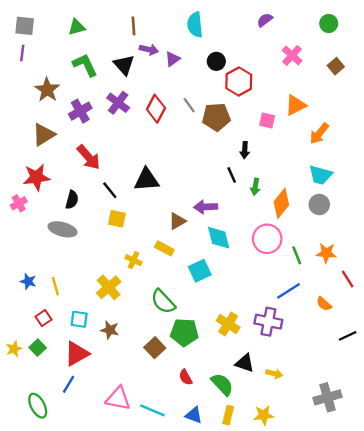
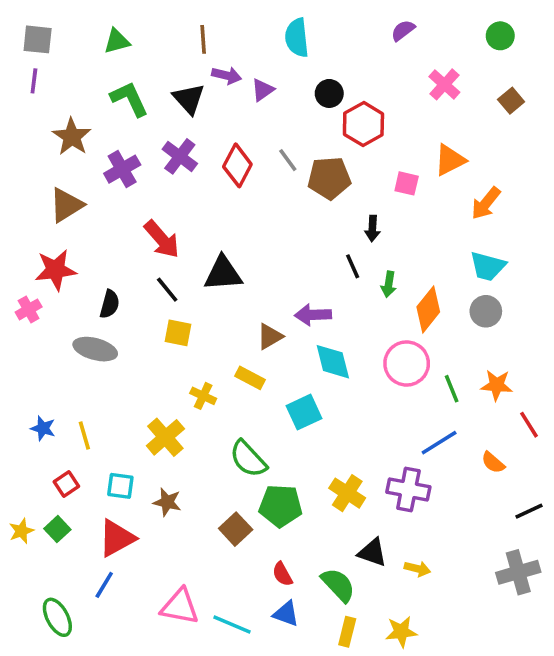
red arrow: (89, 157) -> (162, 239), moved
gray cross: (328, 397) -> (518, 572), moved
blue triangle: (194, 415) -> (286, 614), moved

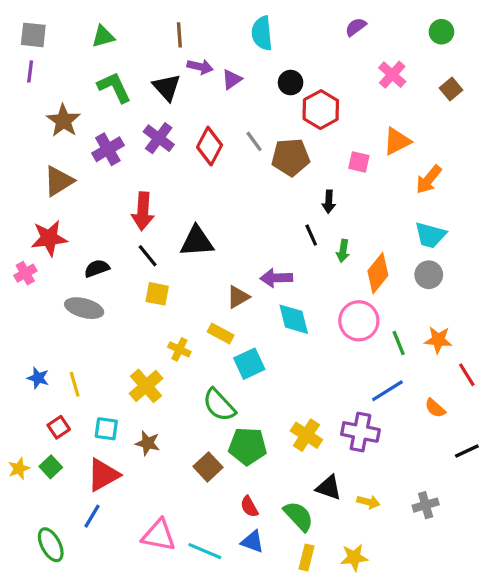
red arrow: (162, 239) -> (143, 211), turned 45
black semicircle: (110, 304) -> (97, 268), turned -125
cyan square: (304, 412) -> (249, 364), moved
gray cross: (518, 572) -> (426, 505), moved, size x0.7

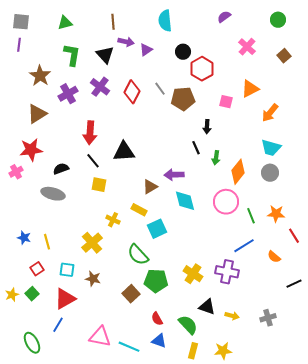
green L-shape: (114, 87) -> (72, 55), turned 35

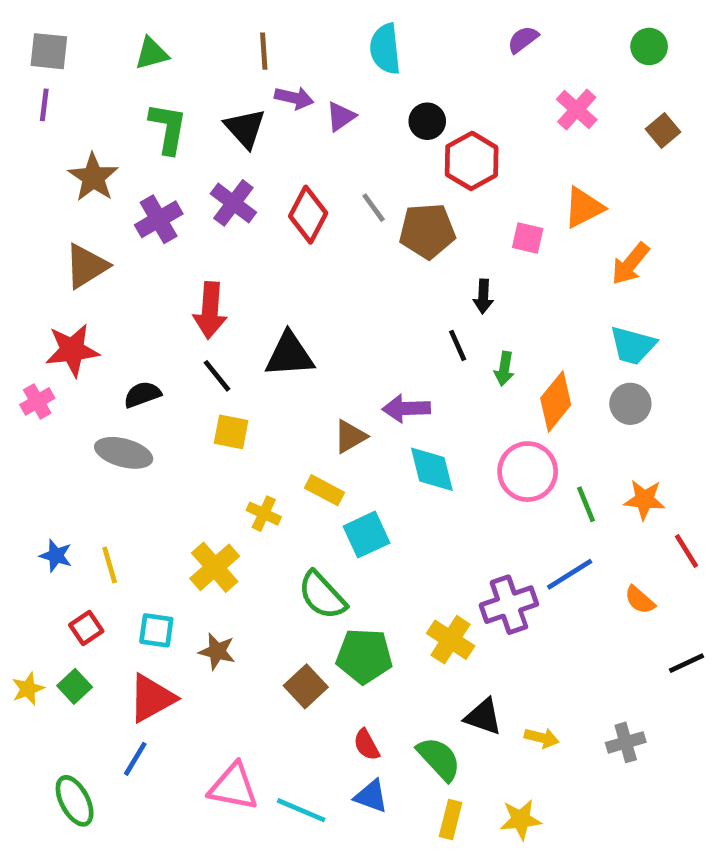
purple cross: (227, 272) -> (509, 605), moved, turned -30

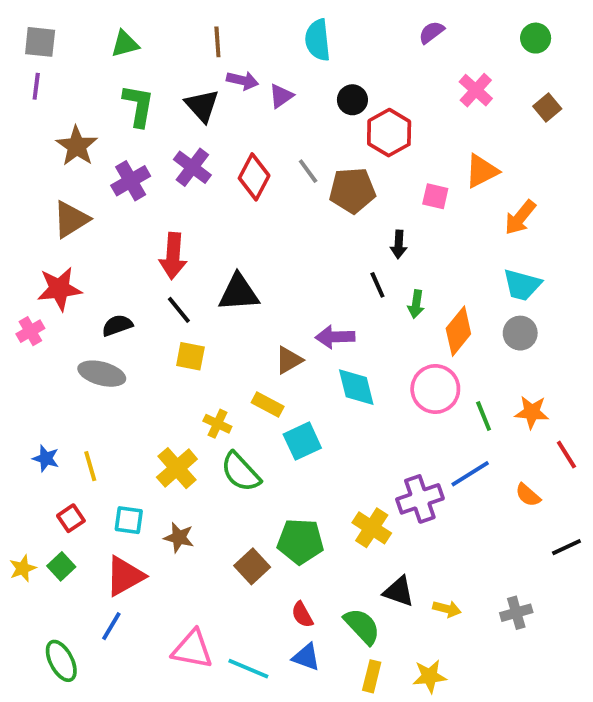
green semicircle: (322, 595) -> (241, 472), moved

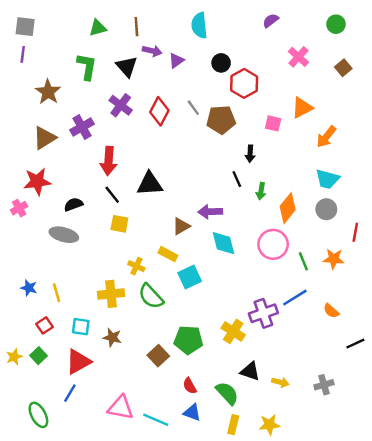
green triangle: (125, 44) -> (98, 28), moved
purple cross: (131, 181) -> (82, 127), moved
red line: (566, 455) -> (355, 232), moved, turned 42
yellow cross: (177, 468) -> (111, 294), turned 35

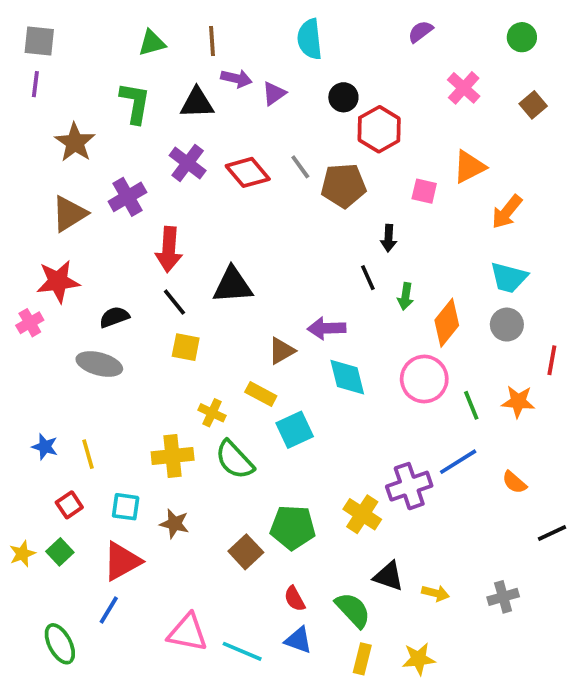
black triangle: (127, 67) -> (197, 103), turned -50
red diamond: (159, 111) -> (248, 172), turned -68

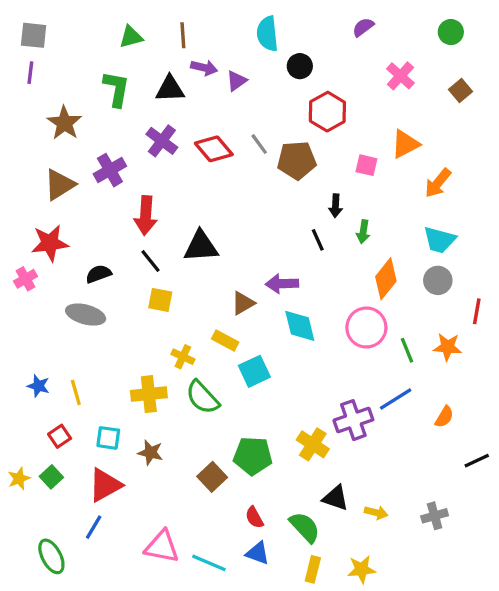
black circle: (343, 97) -> (300, 66), moved
green arrow: (405, 296) -> (363, 232), moved
orange semicircle: (514, 482) -> (444, 417), turned -100

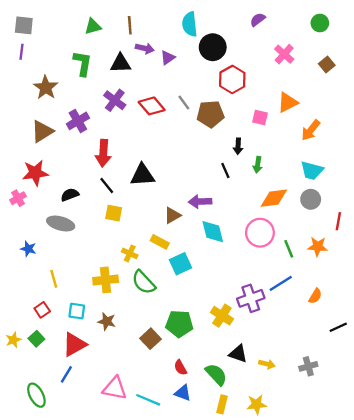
black circle: (300, 66) -> (213, 47), size x1.5
orange diamond: (386, 279) -> (274, 198), turned 44
blue star: (38, 386) -> (28, 249), moved

